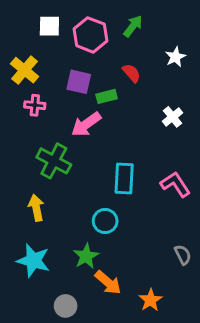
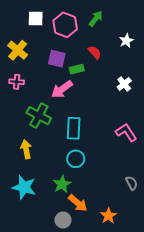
pink cross: (35, 105) -> (17, 82), moved
cyan rectangle: (124, 178) -> (74, 128), moved
gray circle: (66, 306) -> (63, 220), moved

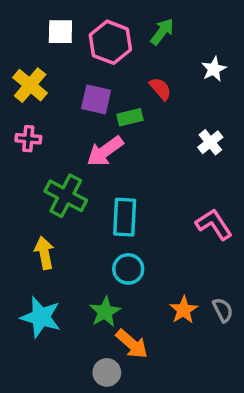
orange star: (108, 216) -> (184, 310), moved

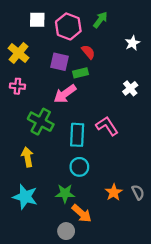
red semicircle: (160, 89) -> (88, 52), moved
pink L-shape: (214, 224) -> (107, 126), moved
green star: (105, 312) -> (65, 193), turned 30

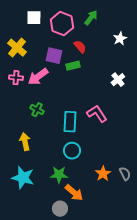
pink arrow: (65, 94) -> (38, 77), moved
green cross: (41, 122) -> (37, 110), size x0.6

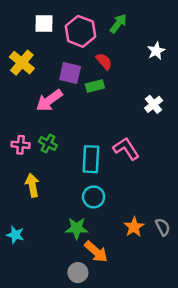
pink cross: (16, 78) -> (21, 145), moved
cyan star: (23, 178) -> (15, 235), moved, size x0.6

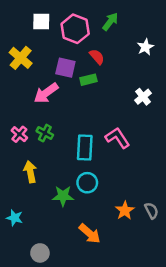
pink cross: (21, 145) -> (19, 134), turned 35
green star: (77, 228) -> (63, 196), moved
gray circle: (78, 273) -> (40, 253), moved

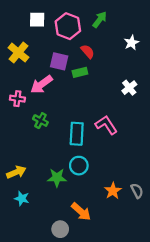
pink cross: (19, 134) -> (17, 99), moved, turned -32
yellow arrow: (30, 172) -> (16, 172), moved, turned 78
cyan star: (15, 218) -> (22, 198), moved
gray circle: (40, 253) -> (60, 229), moved

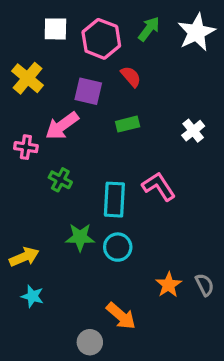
white star: (131, 43) -> (196, 32), moved, size x1.6
green rectangle: (80, 72) -> (128, 124), moved
green star: (57, 178) -> (80, 237), moved

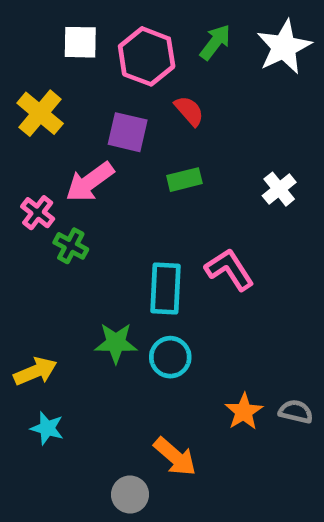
pink cross: (26, 147) -> (38, 213), turned 30
green cross: (60, 180) -> (71, 246), moved
gray semicircle: (205, 285) -> (296, 412), turned -50

